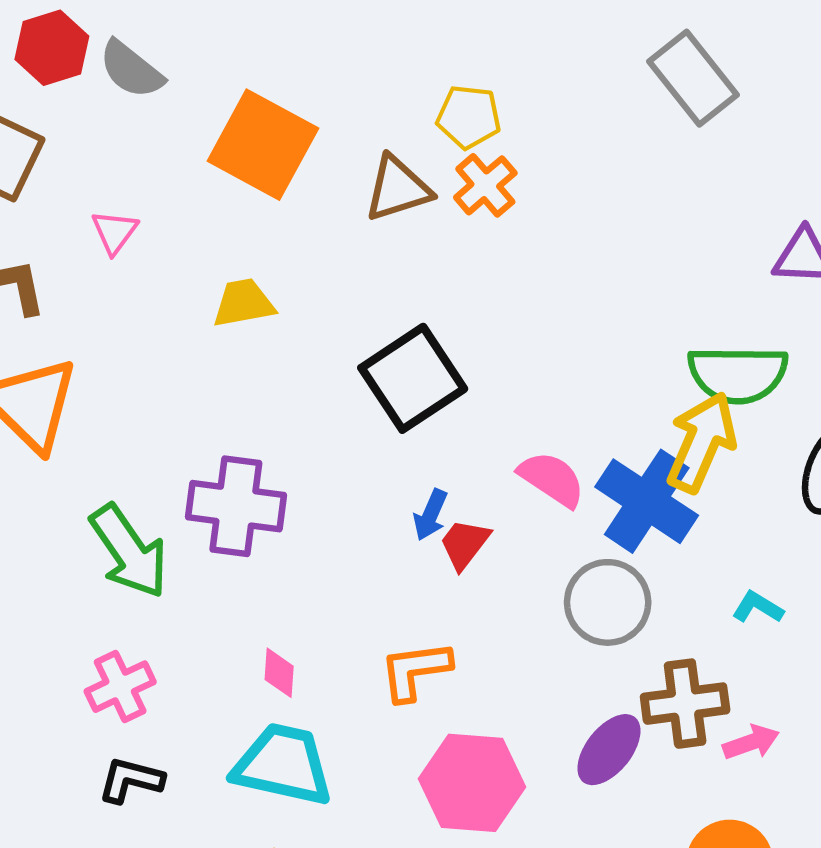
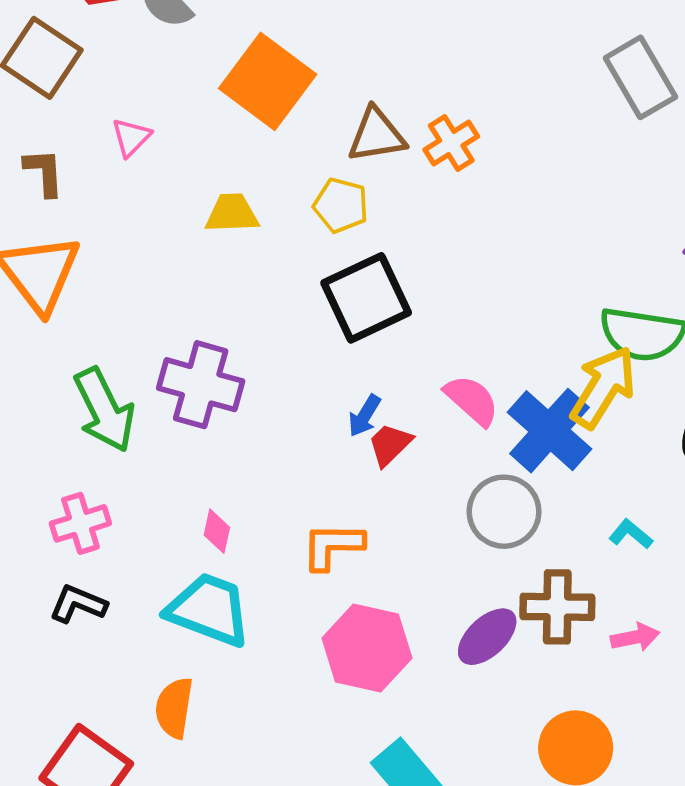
yellow pentagon: (469, 117) -> (341, 205), moved
pink arrow: (751, 742) -> (635, 637), moved

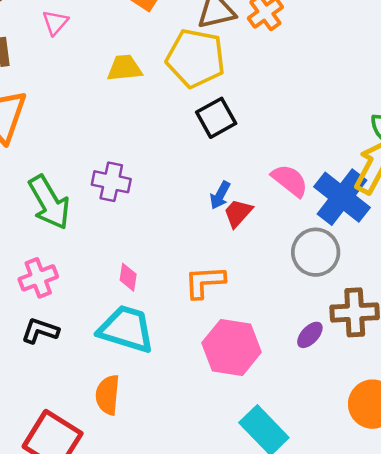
yellow pentagon: (341, 205) -> (196, 58), size x1.6
black square: (366, 298) -> (216, 118), size x0.7
purple cross: (201, 385) -> (111, 182), size x0.7
purple ellipse: (487, 637) -> (310, 335), size x0.7

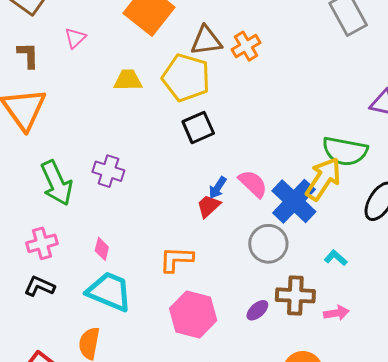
blue arrow: (220, 195) -> (218, 188), moved
pink diamond: (128, 277) -> (102, 249), moved

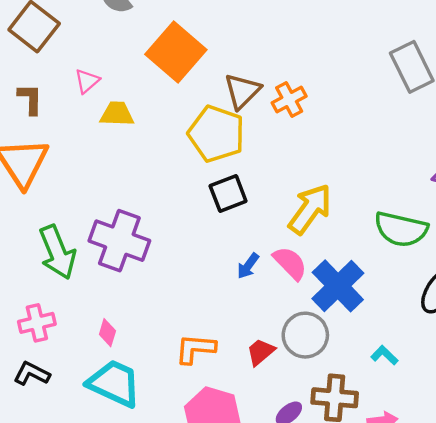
brown triangle: (206, 41) -> (242, 91), turned -40
yellow trapezoid: (128, 80) -> (117, 114), moved
purple cross: (108, 171) -> (119, 241), size x1.6
yellow arrow: (323, 179) -> (310, 209), moved
red trapezoid: (209, 206) -> (261, 352), moved

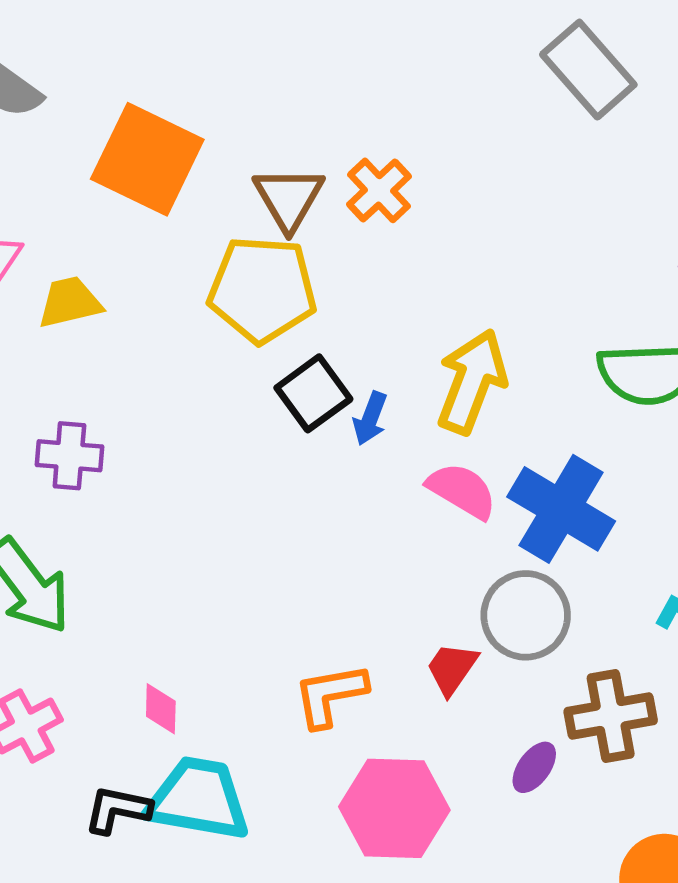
purple cross: (119, 241) -> (69, 456), moved, size x0.6
blue arrow: (248, 266) -> (370, 418), moved
black L-shape: (32, 374) -> (118, 810), moved

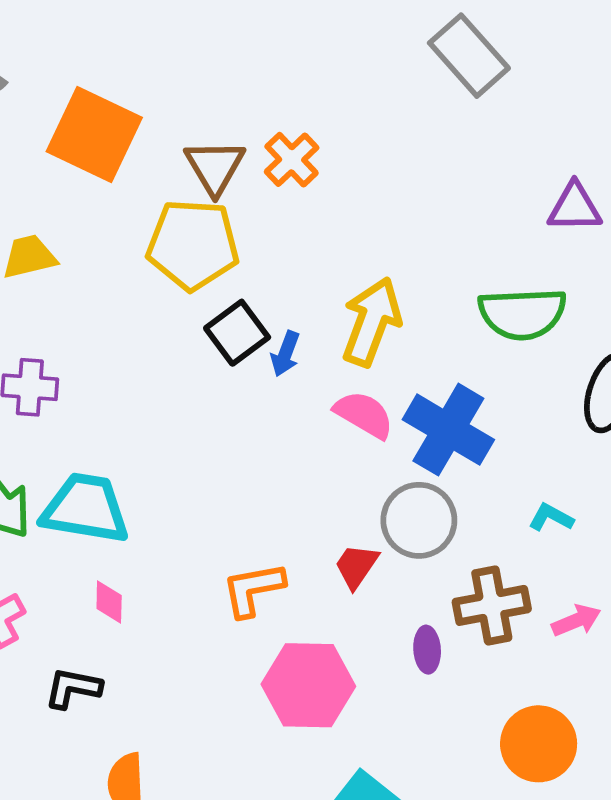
purple ellipse: (534, 767) -> (427, 650), turned -39
cyan trapezoid: (198, 799) -> (85, 508), moved

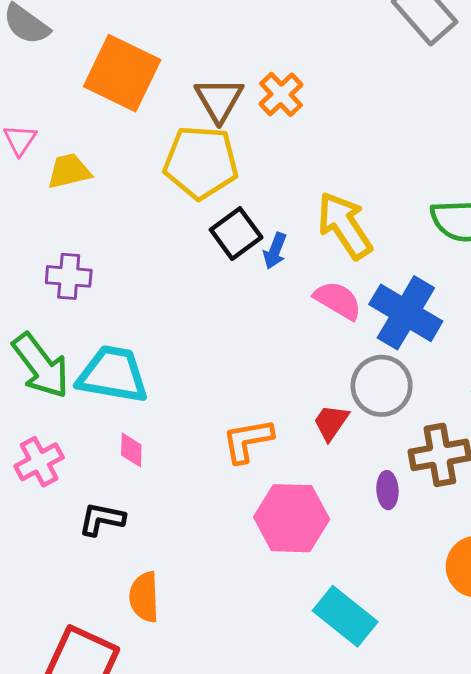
yellow arrow: (372, 322) -> (345, 225), turned -54

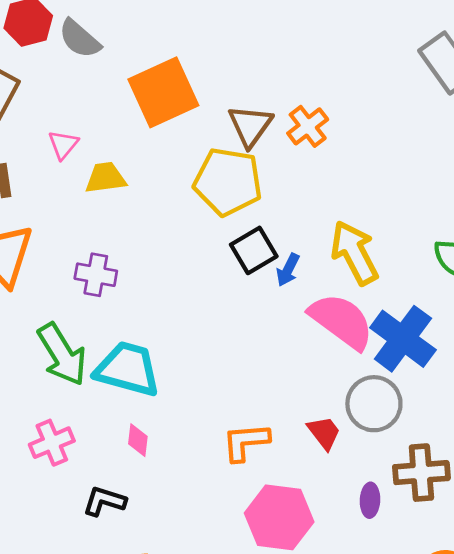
orange square: (122, 73) -> (163, 92), turned 34
pink semicircle: (338, 300) -> (341, 321), size x1.5
red trapezoid: (331, 422) -> (324, 433), turned 102

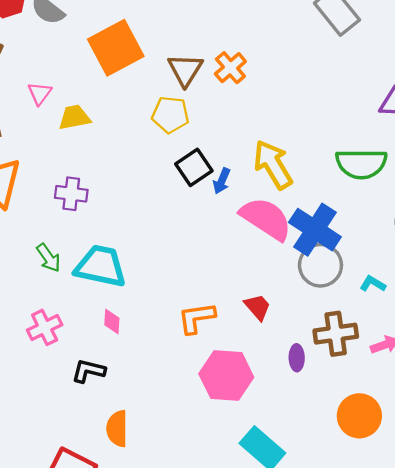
yellow pentagon: (228, 182) -> (170, 115), size x0.7
green arrow: (62, 354) -> (49, 258), size x0.6
gray circle: (374, 404) -> (320, 265), moved

